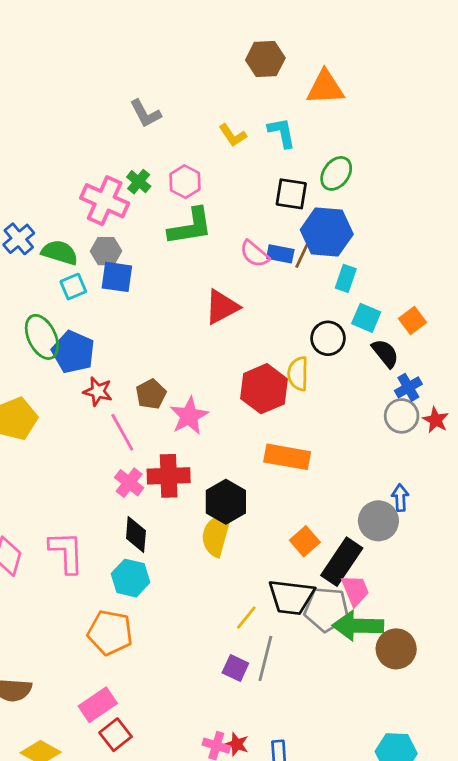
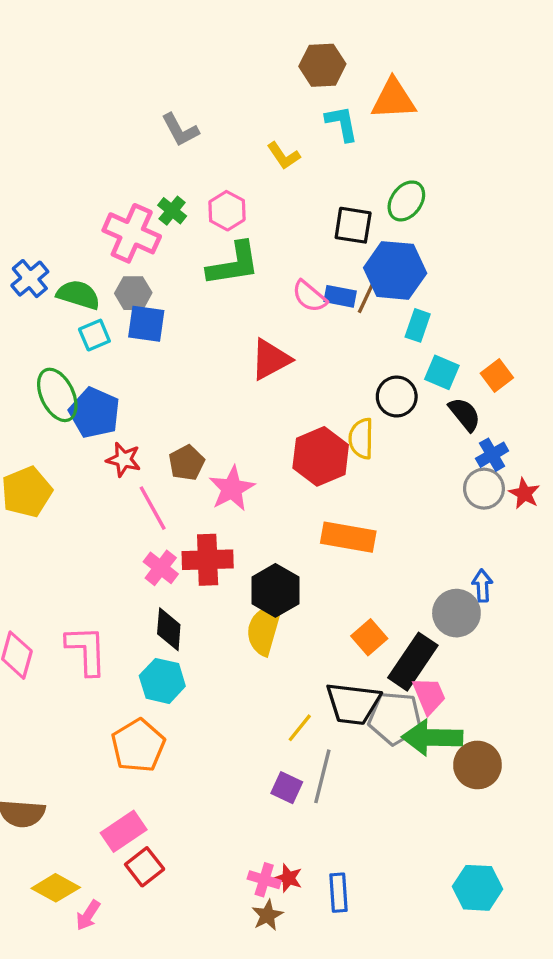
cyan L-shape: (282, 133) -> (342, 123), moved
orange pentagon: (110, 633) -> (138, 746), turned 30

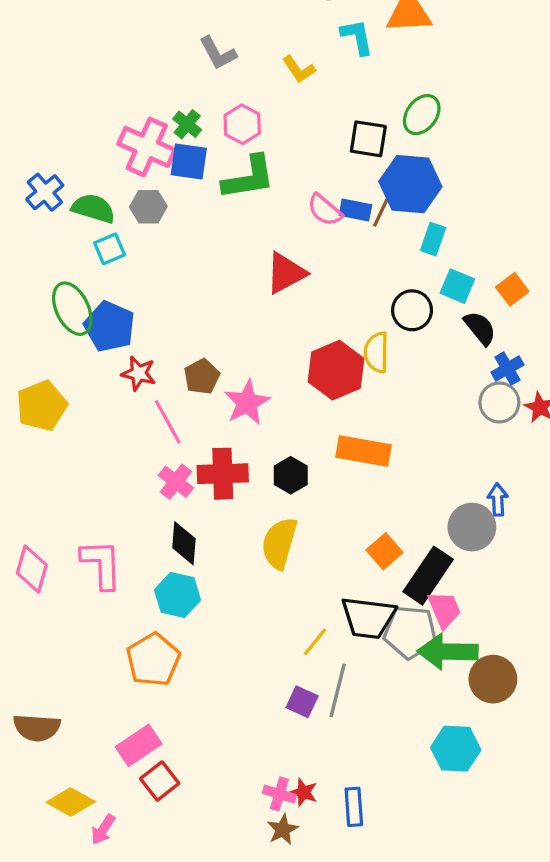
gray L-shape: (180, 130) -> (218, 53), moved
blue square: (146, 324) -> (189, 161), moved
black hexagon: (275, 590) -> (291, 475), moved, size x0.7
cyan hexagon: (477, 888) -> (456, 749), moved

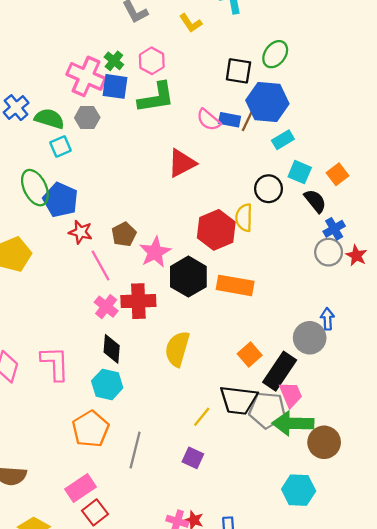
cyan rectangle: (433, 239) -> (283, 140), turned 40
black hexagon: (291, 475) -> (188, 277), moved, size x1.6
gray line: (338, 690) -> (135, 450), moved

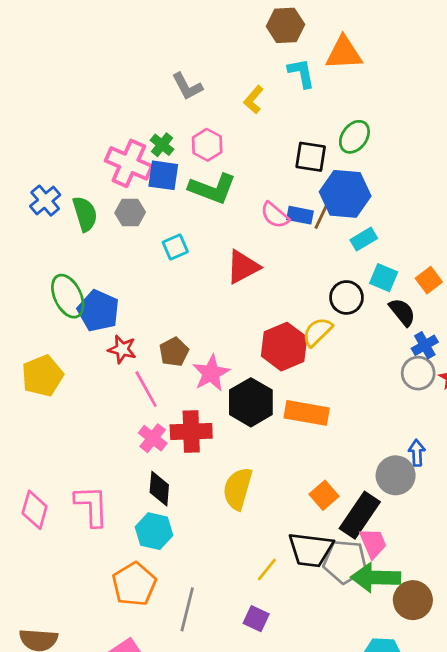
yellow L-shape: (191, 23) -> (254, 100), turned 75
green L-shape: (156, 98) -> (212, 189), turned 30
green semicircle: (49, 119) -> (85, 214), turned 56
cyan square: (61, 146) -> (175, 247), moved
yellow semicircle: (244, 218) -> (317, 332), turned 44

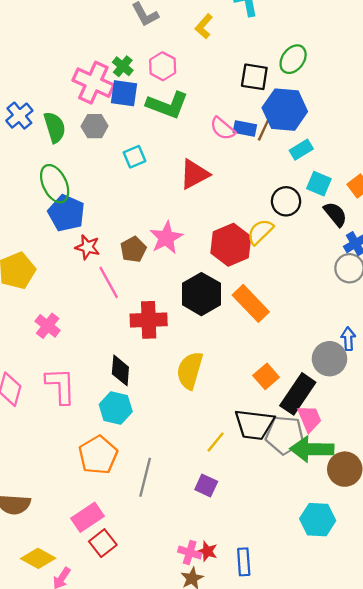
green ellipse: (68, 296) -> (55, 184), moved
pink star: (211, 373) -> (166, 238), moved
orange rectangle: (307, 413) -> (251, 303), turned 36
pink cross: (153, 438) -> (48, 326), moved

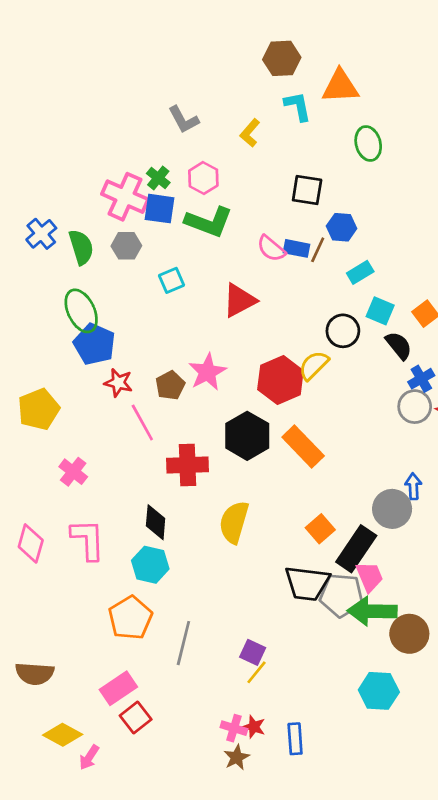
green ellipse: (293, 59) -> (368, 143), moved, turned -52
blue hexagon: (285, 110) -> (342, 227), size x0.6
yellow line: (216, 442) -> (257, 672), moved

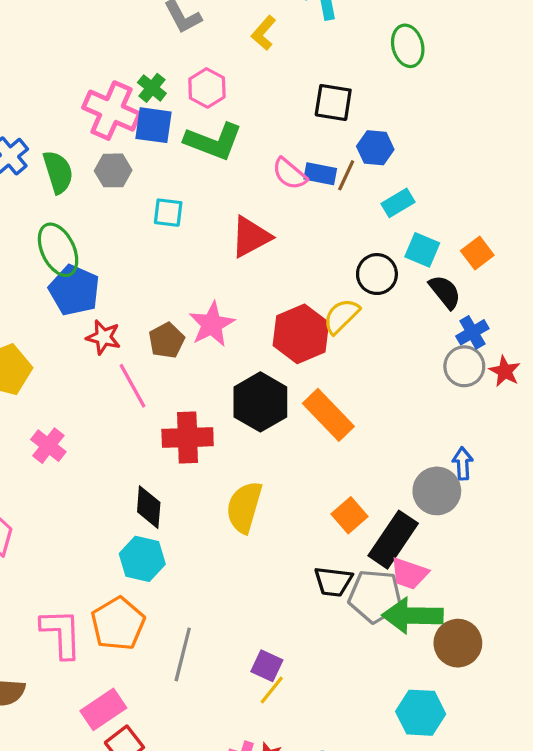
cyan square: (172, 280) -> (168, 213), turned 30
pink L-shape: (88, 539) -> (61, 633), moved
pink trapezoid: (369, 577) -> (409, 574), turned 132
black trapezoid: (307, 583) -> (333, 582), size x0.7

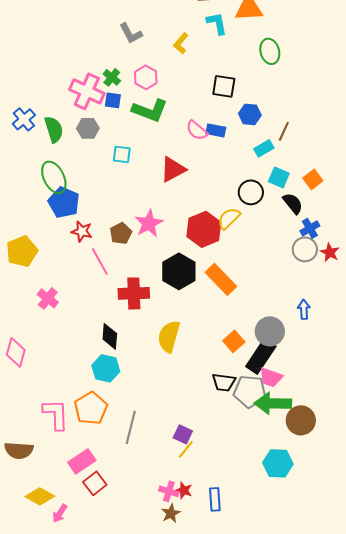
blue square: (154, 125) -> (113, 100), size x0.7
brown line: (346, 175) -> (284, 131), moved
gray circle: (437, 491) -> (270, 331), moved

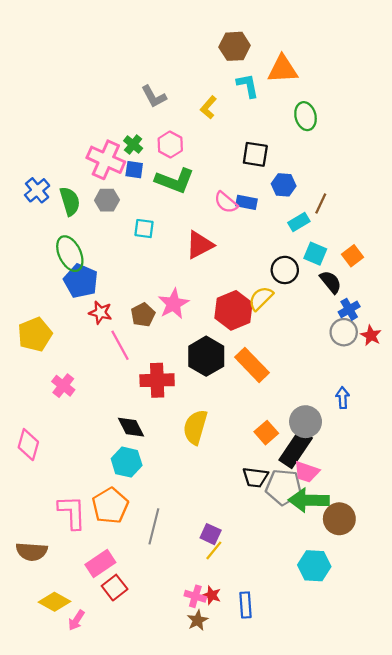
black diamond: (110, 336) -> (131, 427), turned -32

